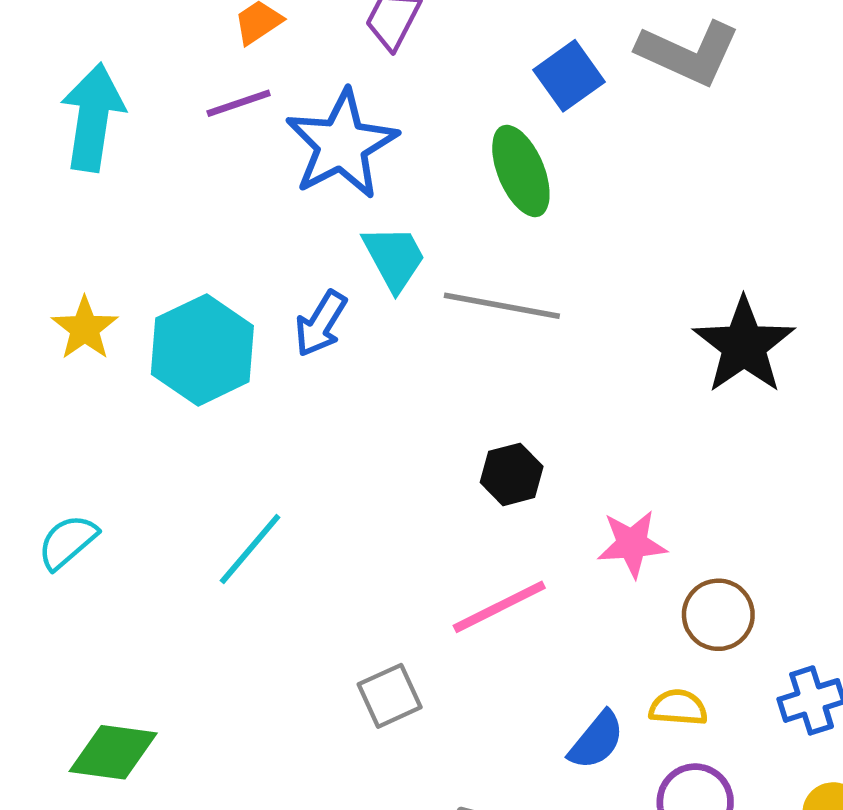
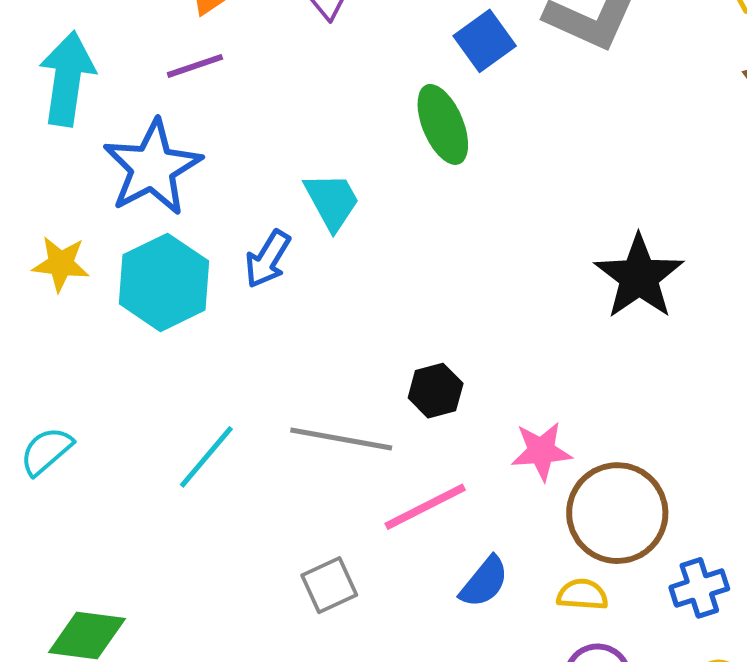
blue star: (342, 144) -> (152, 168), moved
gray line: (502, 306) -> (341, 439), moved
yellow star: (85, 328) -> (61, 264), turned -30
brown circle: (718, 615) -> (617, 513), size x1.6
blue semicircle: (596, 740) -> (484, 582), moved

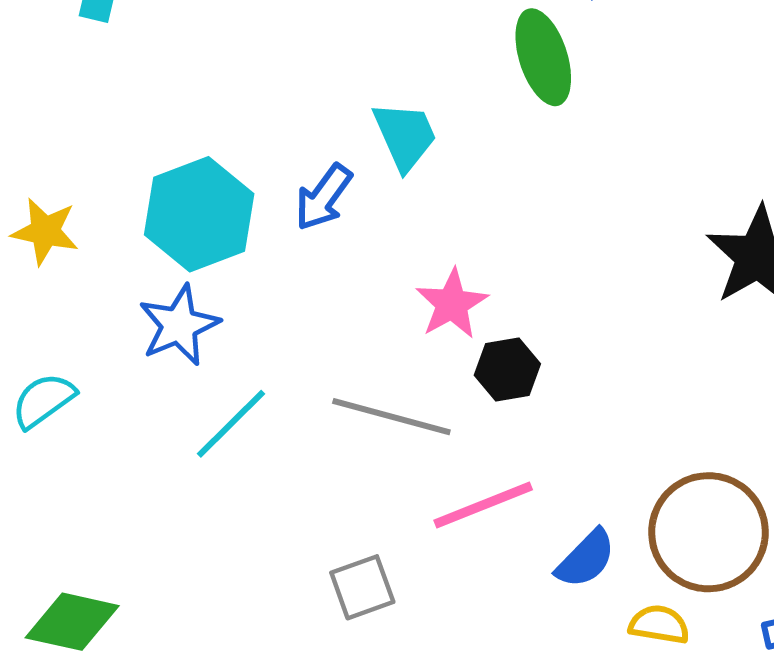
blue star: (152, 168) -> (179, 325), moved, size x0.7
yellow star: (61, 264) -> (45, 231), moved
pink star: (541, 451) -> (452, 304), moved, turned -30
blue semicircle: (484, 582) -> (586, 559), moved

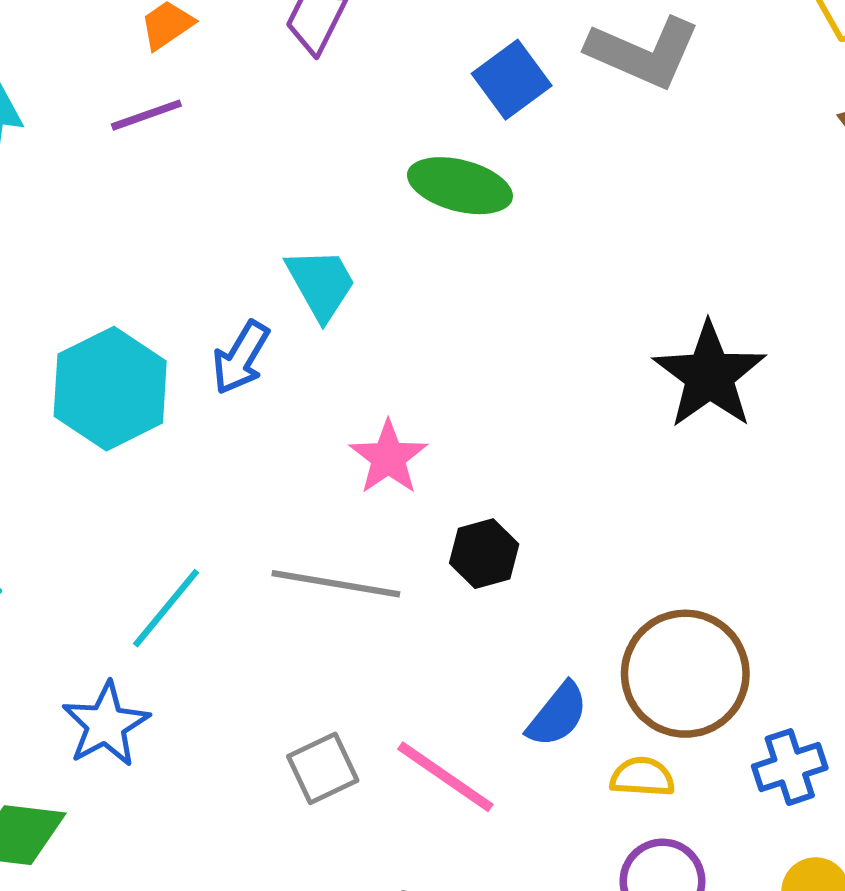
green ellipse: (543, 57) -> (460, 186), turned -52
blue star: (179, 325) -> (106, 724), moved
black hexagon: (507, 369) -> (484, 554), moved
pink line: (483, 505) -> (445, 777), moved, turned 62

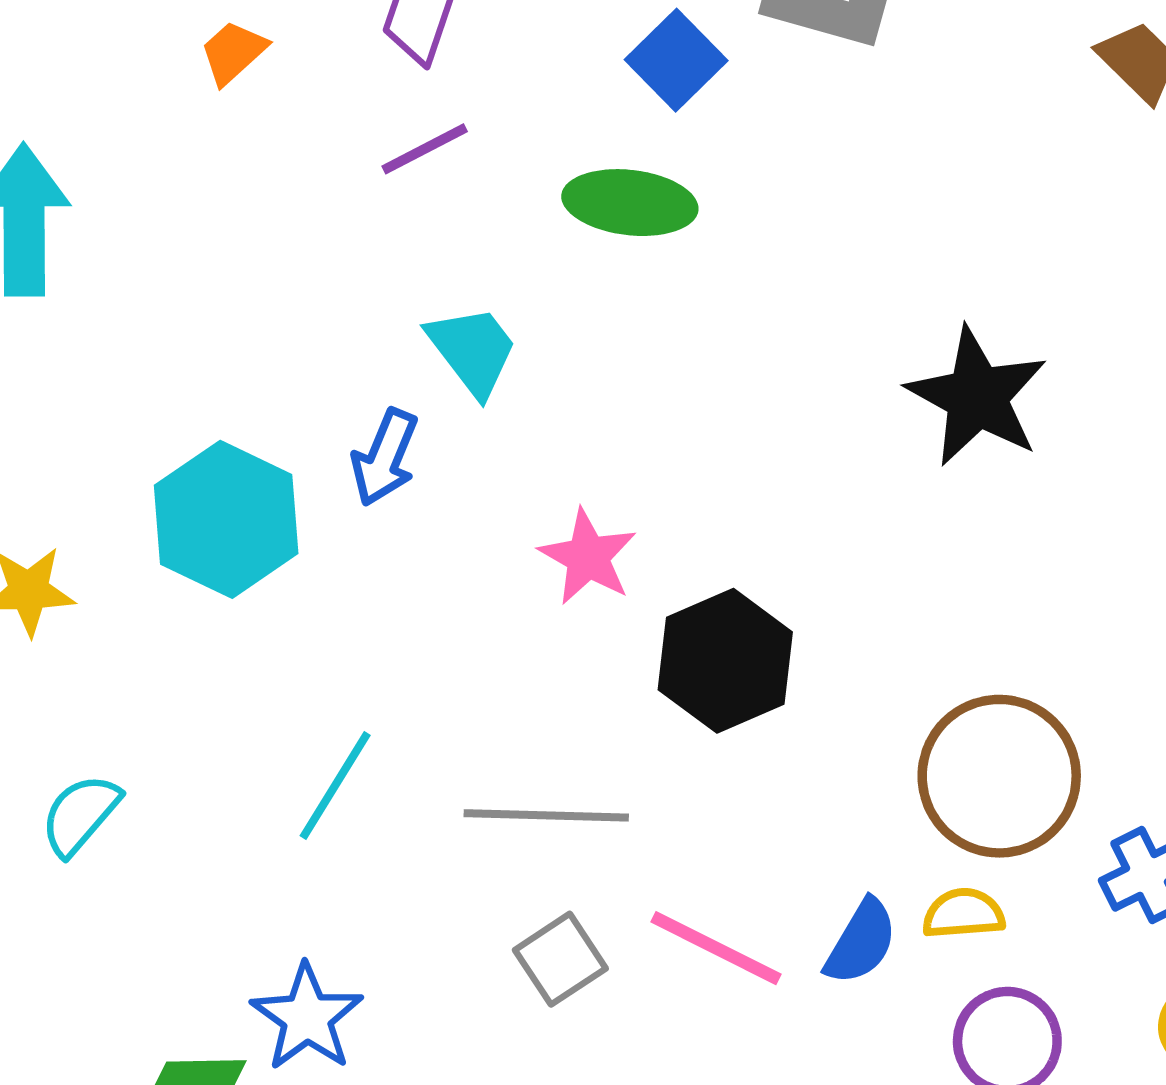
purple line: (146, 115) -> (425, 149), moved
black hexagon: (484, 554) -> (725, 661), size x1.6
gray line: (336, 584) -> (546, 815), moved
blue semicircle: (557, 715) -> (861, 942), moved
blue star: (106, 724) -> (307, 1017), moved

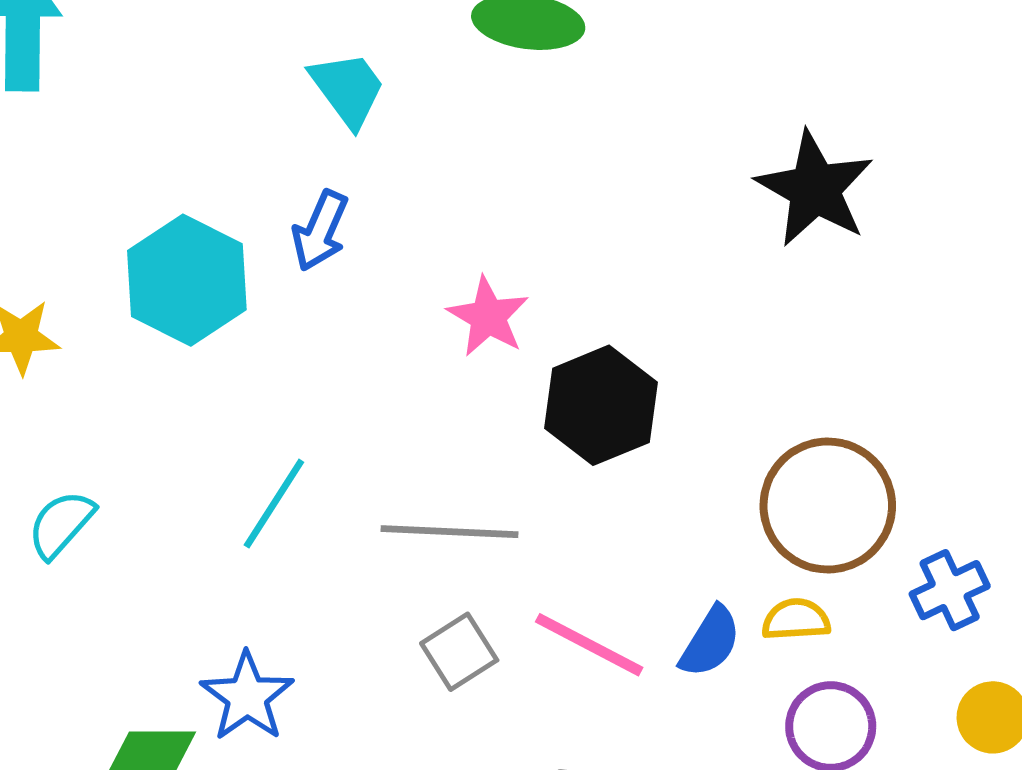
cyan trapezoid: (473, 350) -> (348, 89), moved

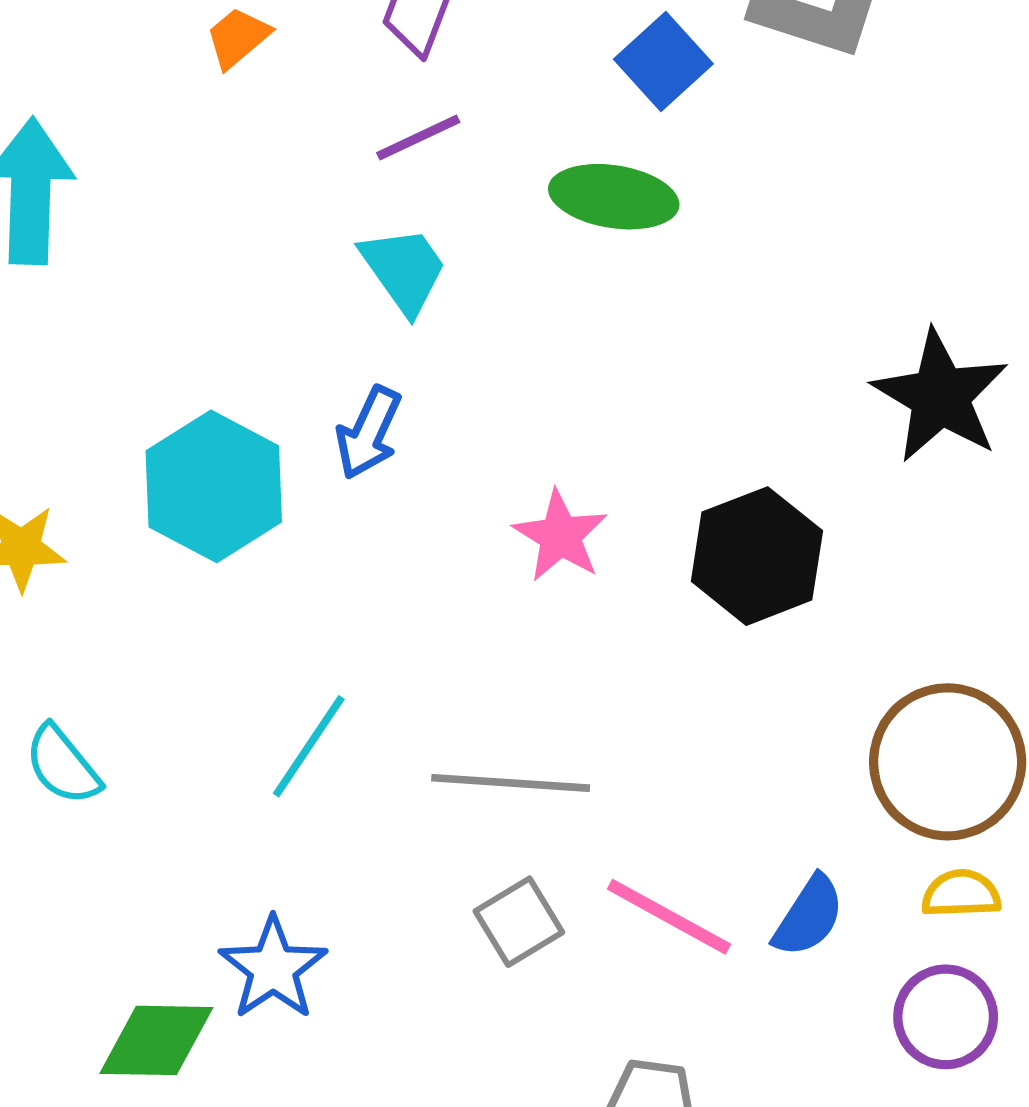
black hexagon: (601, 405) -> (757, 556), moved
cyan semicircle: (61, 524) -> (63, 765), turned -82
yellow semicircle: (796, 620) -> (961, 894), moved

